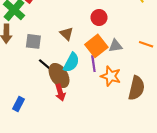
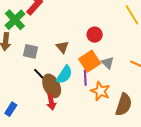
gray triangle: (115, 46) -> (108, 63), turned 48

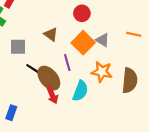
cyan semicircle: (64, 75) -> (80, 91), moved
purple line: (85, 78) -> (67, 62), moved

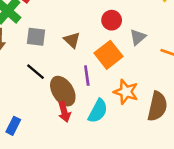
gray triangle: (103, 40) -> (138, 37), moved, turned 40
gray square: (18, 47) -> (36, 37), moved
black line: (34, 69) -> (35, 72), moved

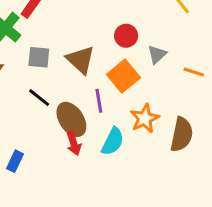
brown triangle: (72, 40) -> (81, 60), size x1.5
orange star: (126, 92) -> (145, 118), turned 30

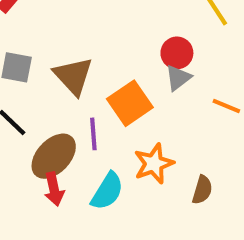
red circle: (126, 36) -> (177, 53), moved
brown ellipse: (71, 119) -> (54, 156), turned 72
brown semicircle: (182, 134) -> (202, 190), size x0.6

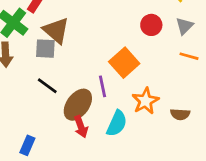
brown triangle: (73, 76) -> (56, 30), moved
gray triangle: (178, 78) -> (184, 26), moved
brown semicircle: (202, 190) -> (180, 114), turned 84

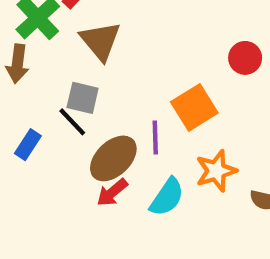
gray square: (45, 49) -> (83, 98), moved
red arrow: (81, 127) -> (112, 192), turned 60
blue rectangle: (27, 145) -> (28, 145), moved

